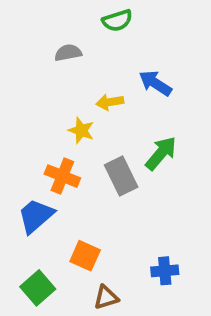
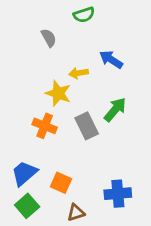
gray semicircle: (68, 53) -> (49, 38), turned 72
yellow star: (81, 131) -> (58, 93), size x1.4
blue trapezoid: (36, 216) -> (24, 173), moved
blue cross: (165, 271) -> (118, 194), size x1.4

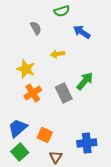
blue arrow: (111, 59) -> (82, 32), moved
yellow star: (58, 93) -> (26, 69), moved
orange cross: (45, 126) -> (33, 93), turned 36
brown triangle: (76, 213) -> (56, 157), turned -40

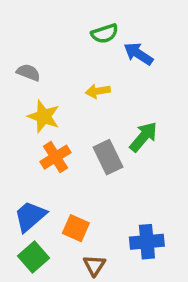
green semicircle: (62, 11) -> (105, 34), moved
gray semicircle: (36, 28) -> (28, 72), moved, turned -40

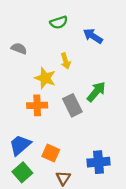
green semicircle: (105, 34) -> (59, 22), moved
yellow arrow: (98, 91) -> (66, 61), turned -98
yellow star: (44, 116) -> (45, 78), moved
orange cross: (55, 157) -> (37, 105), turned 30

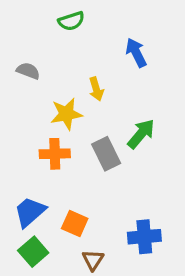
green semicircle: (59, 22) -> (71, 21), moved
blue arrow: (93, 36) -> (136, 53), turned 30
yellow star: (45, 78) -> (66, 114), turned -30

